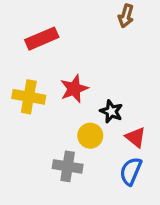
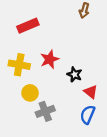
yellow circle: (90, 136) -> (30, 93), moved
gray cross: (68, 166) -> (45, 111), turned -30

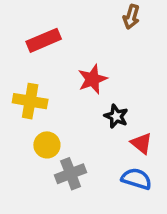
red star: (50, 59) -> (93, 79), moved
blue semicircle: (88, 115) -> (136, 179), turned 84

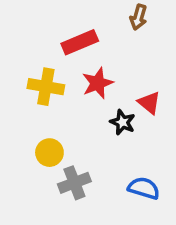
red rectangle: (44, 40) -> (80, 42), moved
yellow cross: (30, 101) -> (46, 87), moved
red triangle: (141, 143) -> (149, 103), moved

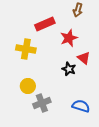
red star: (98, 83) -> (69, 38), moved

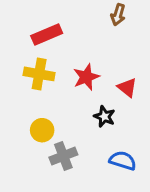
red rectangle: (45, 24) -> (47, 34), moved
red star: (69, 38) -> (86, 77), moved
black star: (69, 69) -> (104, 117), moved

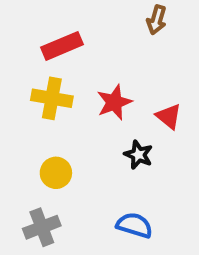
gray cross: (63, 156) -> (42, 227), moved
blue semicircle: (123, 161) -> (134, 225), moved

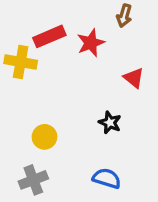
yellow cross: (52, 98) -> (21, 62), moved
red star: (114, 102) -> (91, 43), moved
red triangle: (169, 116) -> (134, 78), moved

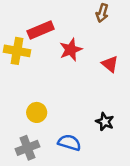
red star: (91, 43) -> (71, 50), moved
black star: (110, 123) -> (105, 122), moved
blue semicircle: (107, 178) -> (69, 143), moved

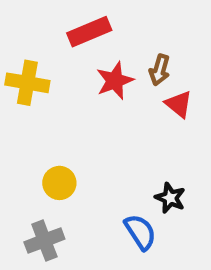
brown arrow: (102, 13) -> (160, 70), moved
red rectangle: (41, 30) -> (89, 32), moved
blue semicircle: (69, 143) -> (140, 232), moved, turned 40

